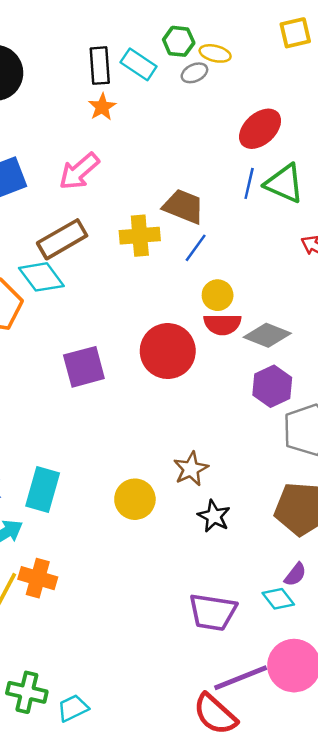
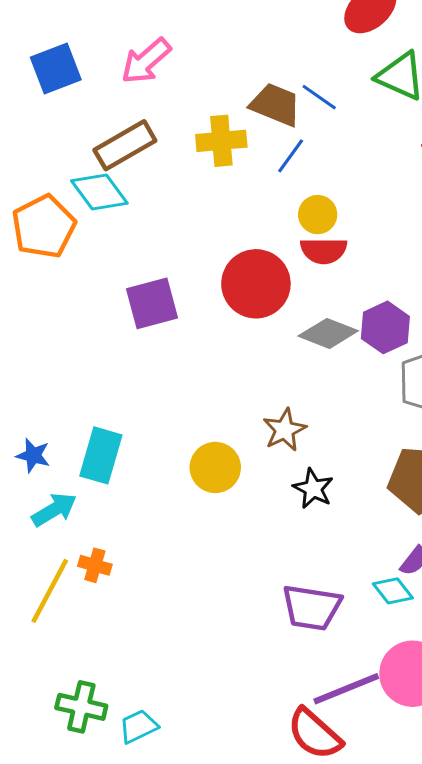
blue line: (249, 183) -> (319, 97), moved, turned -68
gray diamond: (267, 335) -> (328, 333), moved
orange cross: (38, 578) -> (95, 565), size x0.7

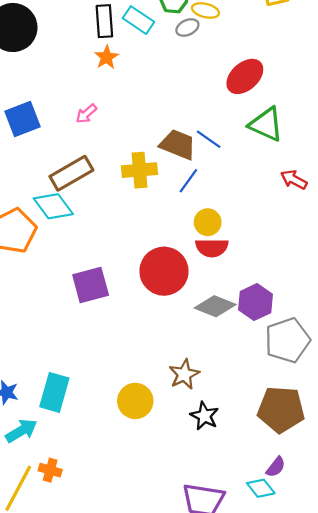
pink arrow: (146, 61) -> (86, 114), size x0.6

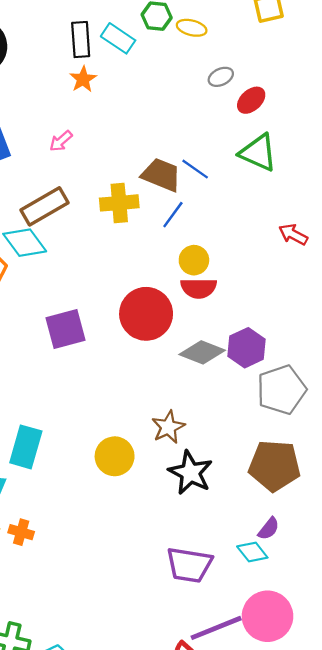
gray ellipse: (187, 28) -> (221, 77), moved
red ellipse: (245, 76) -> (251, 100), moved, size x0.7
red arrow: (294, 180) -> (293, 234), moved
black star: (204, 416) -> (190, 473), size x1.4

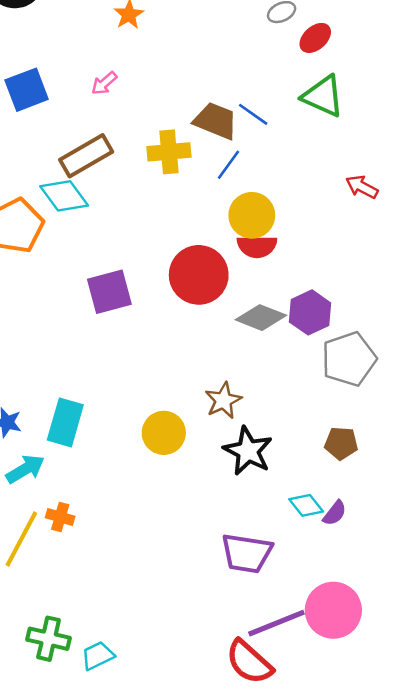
yellow circle: (194, 260) -> (252, 215), size x1.4
brown pentagon: (275, 466) -> (341, 443), size x0.6
cyan diamond: (252, 552) -> (306, 505), moved

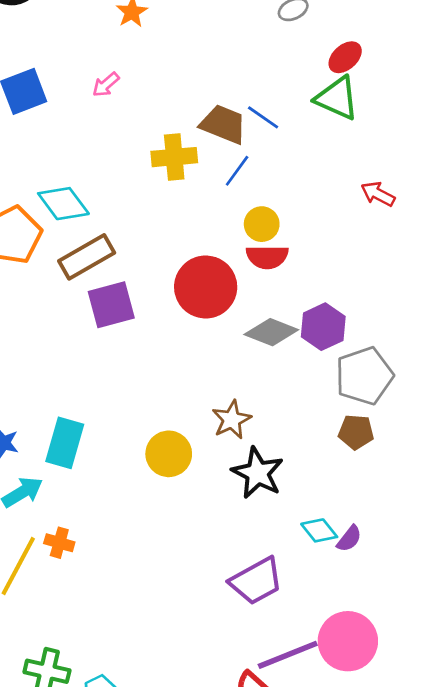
red ellipse: (315, 38) -> (345, 57), moved
brown rectangle: (86, 156) -> (87, 257), moved
yellow circle: (252, 215) -> (262, 224), size x0.7
brown pentagon: (341, 443) -> (356, 432), moved
purple trapezoid: (247, 553) -> (256, 581), turned -38

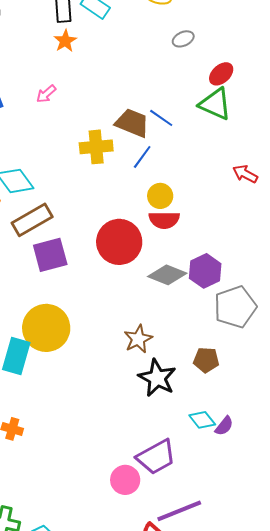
brown pentagon: (356, 432) -> (206, 360), moved
yellow circle: (169, 454) -> (46, 328), moved, size x1.4
pink circle: (348, 641) -> (125, 480), moved, size x0.7

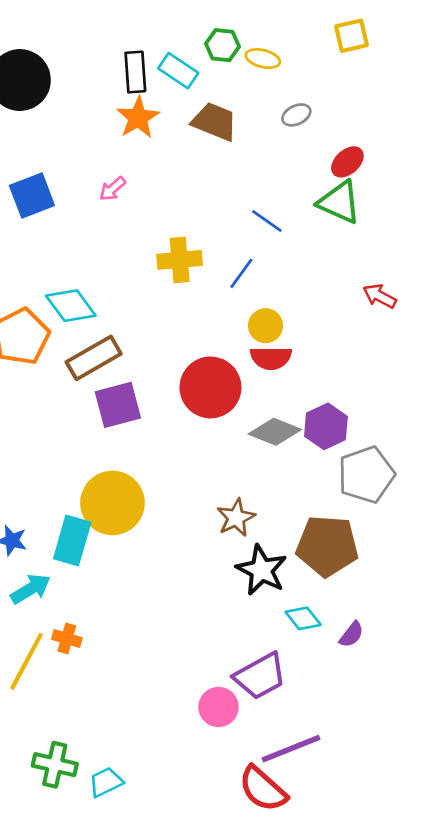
orange star: (65, 41) -> (138, 118), size x1.4
brown trapezoid: (132, 123) -> (214, 122), moved
brown pentagon: (206, 360) -> (327, 546), size x1.8
cyan diamond: (202, 420) -> (303, 618), moved

